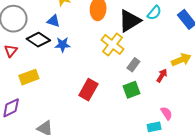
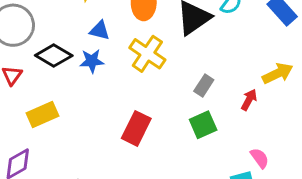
blue triangle: (54, 21) -> (100, 30), moved
yellow cross: (113, 45) -> (147, 54), moved

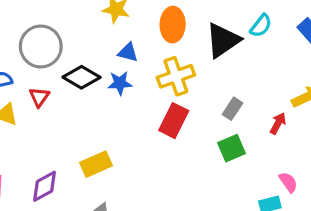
yellow cross: (147, 54) -> (176, 76), turned 36
yellow rectangle: (42, 114) -> (96, 164), moved
red rectangle: (136, 128) -> (174, 121), moved

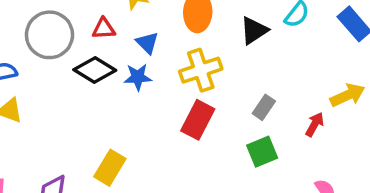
black triangle: (223, 40) -> (254, 30), size x0.7
blue triangle: (128, 52) -> (147, 43), turned 30
red triangle: (39, 97) -> (104, 29), moved, turned 50
yellow rectangle: (96, 164) -> (110, 168), turned -36

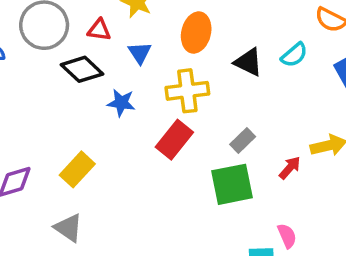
black triangle: (254, 30) -> (248, 62), turned 48
blue star: (138, 77) -> (121, 103), moved
green square: (262, 152) -> (232, 184), size x1.4

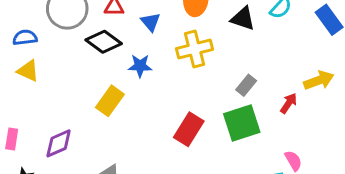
red rectangle: (174, 140) -> (189, 129), moved
yellow rectangle: (77, 169) -> (110, 101), moved

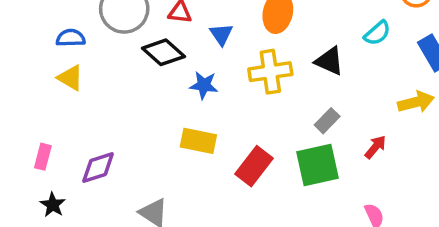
black triangle: (243, 19) -> (329, 61), moved
yellow arrow: (319, 80) -> (416, 102), moved
yellow rectangle: (110, 101) -> (198, 141), moved, turned 60

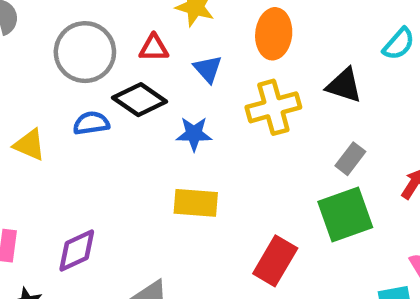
blue semicircle: (71, 38) -> (91, 123), moved
red rectangle: (254, 166) -> (275, 261), moved

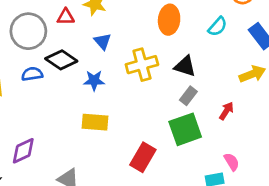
orange ellipse: (274, 34) -> (169, 20), moved
red triangle: (154, 48) -> (66, 17), moved
black triangle: (344, 85) -> (185, 66), moved

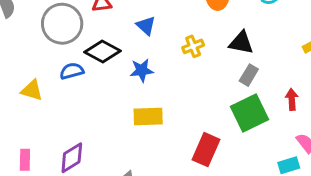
yellow cross: (142, 65) -> (193, 46), size x0.6
red arrow: (226, 111) -> (292, 99), moved, turned -30

